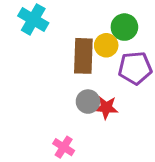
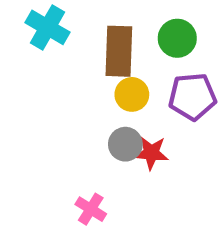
yellow circle: (106, 45) -> (132, 94), moved
brown rectangle: (83, 56) -> (119, 51), moved

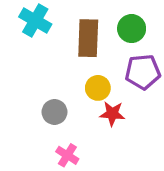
yellow circle: (132, 94) -> (98, 88), moved
gray circle: (125, 144) -> (55, 112), moved

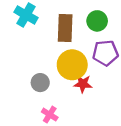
yellow circle: (98, 88) -> (72, 65), size x1.6

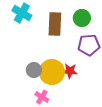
yellow circle: (72, 65) -> (52, 72), moved

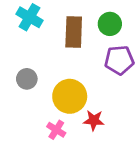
gray circle: (34, 70) -> (27, 79), moved
red star: (70, 71) -> (94, 120), moved

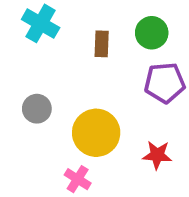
brown rectangle: (74, 32) -> (102, 44), size x0.6
red star: (94, 120) -> (157, 155), moved

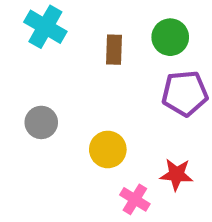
yellow circle: (96, 133) -> (108, 149), size x0.7
pink cross: (78, 179) -> (135, 199), moved

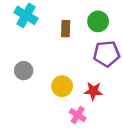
red star: (176, 174) -> (93, 91), moved

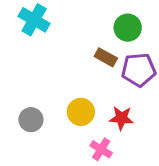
brown rectangle: (66, 29) -> (106, 57), moved, turned -63
gray circle: (24, 71) -> (31, 120), moved

